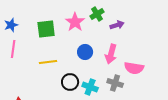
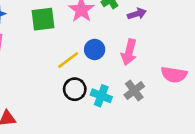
yellow line: (48, 62) -> (68, 60), moved, turned -30
pink semicircle: (134, 68) -> (174, 75), moved
gray cross: (115, 83) -> (134, 91), turned 35

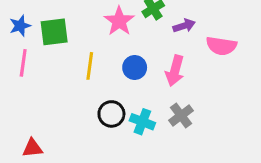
green square: (43, 19) -> (54, 32), moved
yellow line: (68, 60) -> (90, 66), moved, turned -45
pink semicircle: (174, 75) -> (221, 46), moved

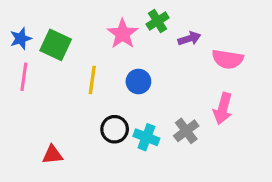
green square: (54, 32) -> (56, 45), turned 32
pink arrow: (175, 71) -> (223, 109), moved
red triangle: (32, 148) -> (53, 155), moved

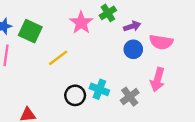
yellow line: (92, 80) -> (58, 58), turned 45
blue circle: (138, 81) -> (133, 49), moved
cyan cross: (146, 137) -> (99, 89), moved

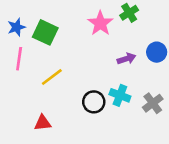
purple arrow: (132, 26) -> (127, 59), moved
yellow line: (58, 58) -> (52, 77), moved

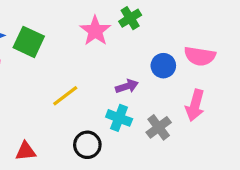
purple arrow: (127, 59) -> (127, 86), moved
yellow line: (52, 77) -> (65, 96), moved
black circle: (94, 102) -> (87, 145), moved

